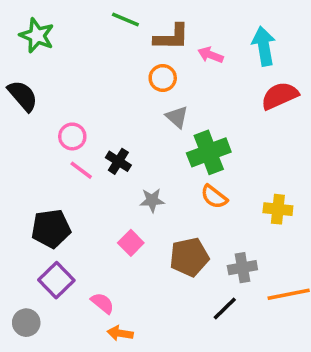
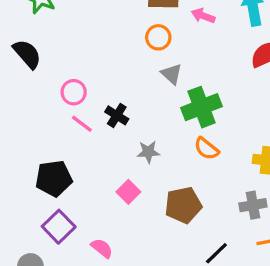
gray cross: (242, 268) -> (253, 205), moved

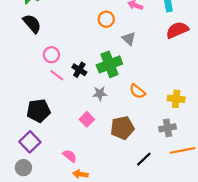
black semicircle: (27, 54) -> (32, 24), moved
gray triangle: (172, 74) -> (129, 39), moved
green cross: (201, 107) -> (109, 64), moved
purple square: (59, 227) -> (30, 142), moved

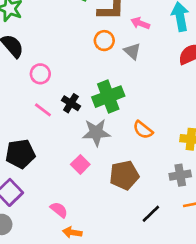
gray triangle: (129, 39) -> (132, 51), moved
pink circle: (51, 55) -> (40, 74), moved
gray star: (100, 93) -> (96, 132), size x1.5

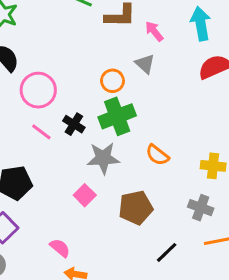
pink arrow: (140, 23) -> (154, 31), turned 30
orange circle: (104, 41) -> (112, 81), moved
pink circle: (40, 74) -> (38, 90), size x1.5
gray cross: (180, 175) -> (201, 208), turned 30

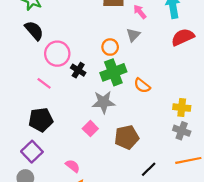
gray triangle: (145, 64) -> (133, 35), turned 32
black cross: (74, 124) -> (78, 70), moved
pink line: (41, 132) -> (44, 83), moved
orange semicircle: (157, 155) -> (142, 86), moved
gray cross: (201, 208) -> (182, 131), moved

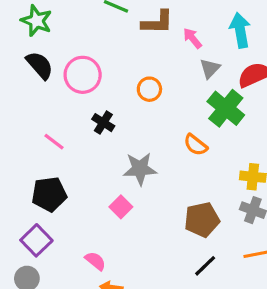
gray triangle: (133, 35) -> (210, 68), moved
pink circle: (57, 54) -> (83, 75), moved
green cross: (113, 72) -> (226, 108), moved, turned -30
brown pentagon: (127, 137) -> (202, 220), moved

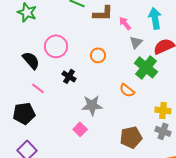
black semicircle: (40, 65) -> (31, 60), moved
black pentagon: (49, 194) -> (24, 113), moved

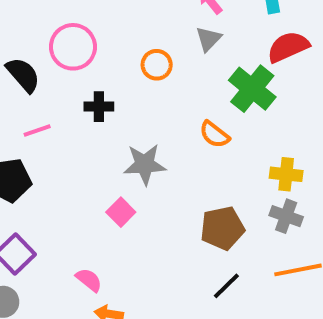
gray triangle: (136, 42) -> (208, 39), moved
black cross: (69, 76) -> (99, 107), turned -32
pink line: (38, 88) -> (37, 130), turned -56

